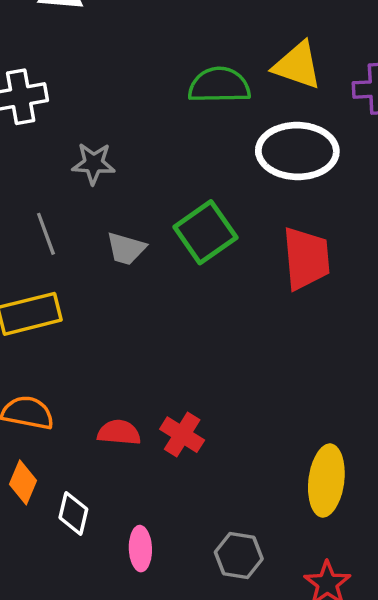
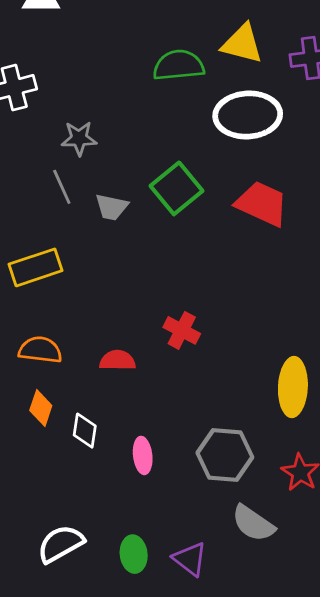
gray line: (46, 234) -> (62, 187), moved
red trapezoid: (306, 258) -> (262, 204), turned -56
red cross: (182, 435) -> (182, 330), moved
gray hexagon: (239, 556) -> (225, 455), size x1.4

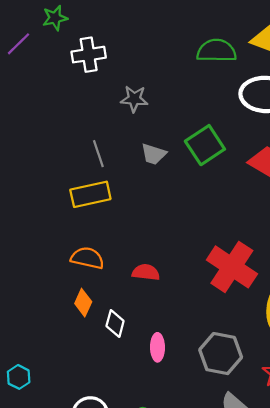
gray line: (62, 187) -> (98, 154), moved
red cross: (182, 330) -> (232, 267), moved, size x1.8

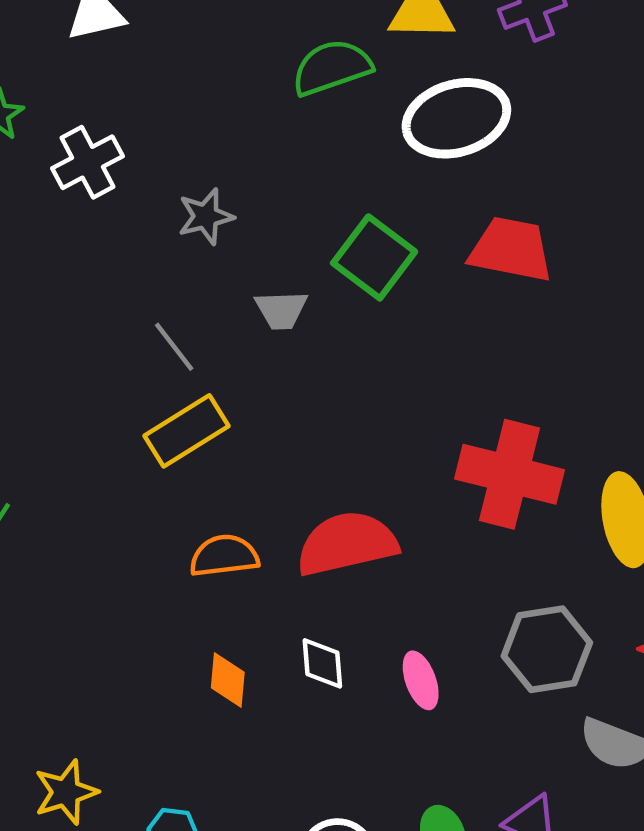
red semicircle: (146, 272) -> (347, 543), size x1.8
orange diamond: (83, 303) -> (228, 680), moved

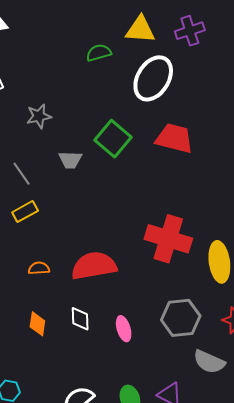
green semicircle: (332, 67) -> (99, 53), size x0.7
white ellipse: (456, 118) -> (153, 78), turned -45
yellow rectangle: (187, 431) -> (25, 212), size x0.7
orange semicircle: (224, 556) -> (39, 268), size x0.7

